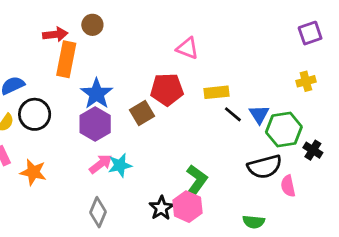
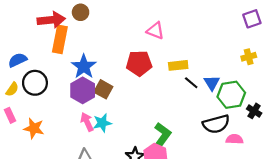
red arrow: (55, 34) -> (51, 20), size x1.4
brown square: (142, 113) -> (103, 89), moved, turned -30
pink arrow: (101, 164) -> (87, 122), turned -78
pink semicircle: (288, 186) -> (235, 139), turned 105

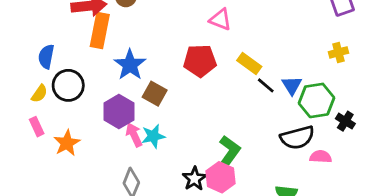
blue semicircle: (18, 60) -> (46, 57), turned -54
yellow rectangle: (178, 65) -> (249, 63), turned 42
purple hexagon: (83, 90) -> (119, 111), moved
orange star: (34, 128) -> (67, 143), turned 30

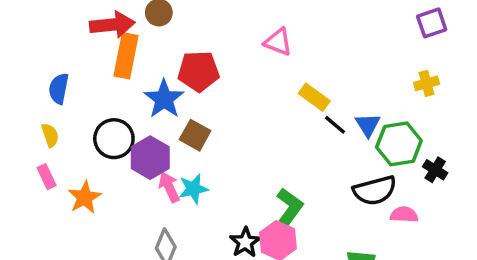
red pentagon: (200, 61) -> (199, 71), moved
black circle: (68, 85) -> (114, 139), moved
yellow semicircle: (39, 94) -> (50, 135), turned -54

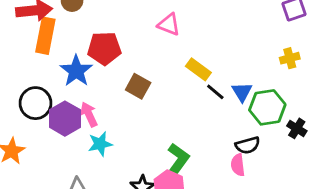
brown square: (195, 135) -> (138, 86), moved
pink arrow: (169, 187) -> (89, 114), moved
black semicircle: (375, 190) -> (248, 145), size x0.7
pink semicircle: (404, 215) -> (238, 165), moved, turned -100

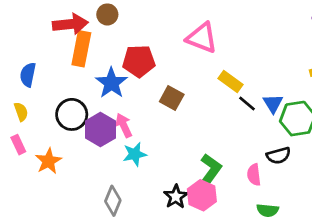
pink triangle: (169, 24) -> (202, 38), size x1.4
pink semicircle: (238, 165) -> (254, 175), moved

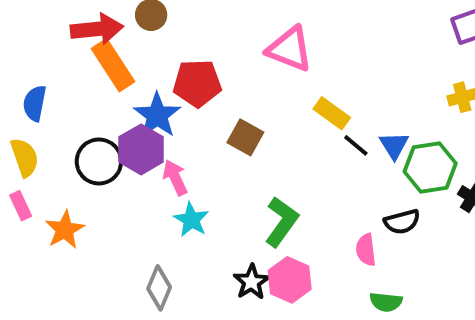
orange rectangle: (81, 49) -> (113, 65), turned -44
yellow semicircle: (21, 112) -> (25, 157), size x1.4
purple hexagon: (100, 130) -> (141, 149), moved
cyan star: (135, 154) -> (191, 220), turned -30
green L-shape: (210, 171) -> (282, 222), moved

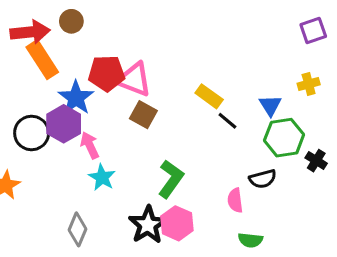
pink triangle: (290, 49) -> (134, 79), moved
blue triangle: (394, 145) -> (270, 105), moved
black star: (251, 282) -> (148, 225), size x1.4

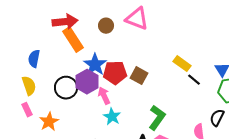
brown circle: (71, 21) -> (106, 26), moved
red pentagon: (107, 73) -> (115, 73), moved
pink triangle: (134, 79) -> (137, 19), moved
black semicircle: (263, 179) -> (217, 118), turned 132

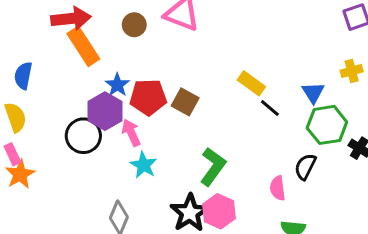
blue star: (95, 65) -> (117, 85), size x0.7
black circle: (66, 88) -> (83, 136), moved
orange star: (49, 122) -> (20, 174), moved

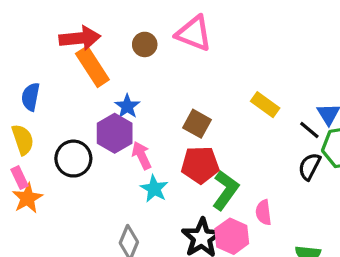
red pentagon: (148, 97) -> (200, 165), moved
black line: (270, 108) -> (309, 130), moved
black circle: (83, 136) -> (73, 159), moved
black semicircle: (305, 167) -> (309, 166), moved
pink semicircle: (278, 188) -> (264, 212), moved

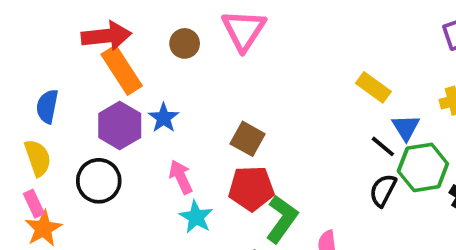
pink triangle: (194, 33) -> (244, 30), turned 42
yellow rectangle: (265, 105) -> (373, 87), moved
purple hexagon: (115, 133) -> (120, 125), moved

